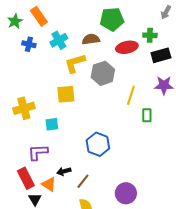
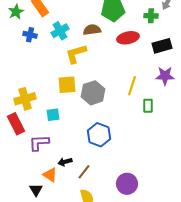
green cross: (150, 35) -> (151, 16), moved
gray hexagon: (103, 73) -> (93, 93), moved
red rectangle: (26, 178) -> (16, 124), moved

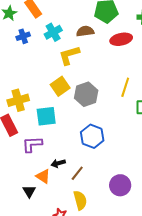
blue cross: (30, 35) -> (23, 36), turned -32
yellow square: (67, 85) -> (60, 86), turned -30
cyan square: (53, 115) -> (46, 116), size x1.5

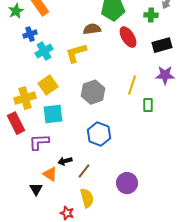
cyan cross: (53, 32) -> (44, 51), moved
red ellipse: (121, 39) -> (128, 37), turned 70
yellow square: (60, 86) -> (48, 85), moved

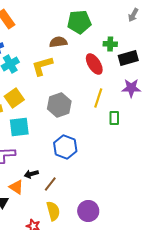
green cross: (151, 15) -> (110, 44), moved
red ellipse: (128, 37) -> (94, 64), moved
purple circle: (127, 183) -> (88, 211), moved

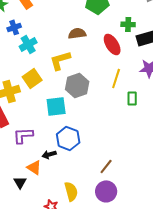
brown semicircle: (58, 42) -> (77, 33), moved
yellow L-shape: (42, 66) -> (60, 60), moved
cyan square: (19, 127) -> (56, 106), moved
blue hexagon: (65, 147) -> (68, 138), moved
brown line: (50, 184) -> (106, 166), moved

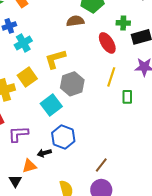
brown semicircle: (77, 33) -> (75, 21), moved
cyan square: (56, 106) -> (51, 105), turned -30
orange triangle: (34, 167) -> (29, 166), turned -49

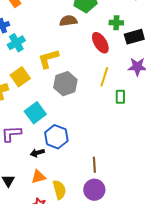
cyan square: (51, 105) -> (35, 113), moved
brown line: (101, 165) -> (94, 165), turned -42
orange triangle: (29, 166) -> (38, 177), moved

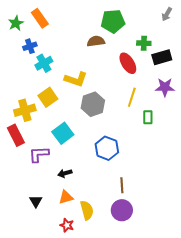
yellow L-shape: (48, 59) -> (76, 79), turned -145
blue hexagon: (56, 137) -> (107, 148), moved

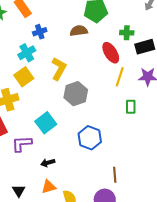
blue cross: (30, 46) -> (40, 32), moved
yellow L-shape: (76, 79) -> (59, 69), turned -80
yellow square: (48, 97) -> (24, 77), moved
yellow line: (132, 97) -> (120, 77), moved
brown line: (122, 185) -> (115, 175), moved

